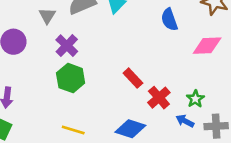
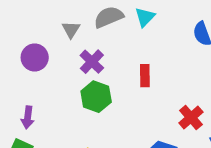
red rectangle: (133, 78) -> (145, 76), moved, turned 42

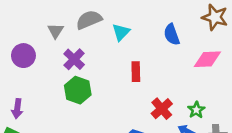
cyan triangle: (145, 17) -> (121, 32), moved
red rectangle: (145, 76) -> (136, 72), moved

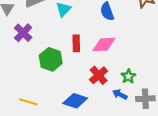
pink diamond: (207, 59) -> (104, 44), moved
green hexagon: (78, 90) -> (51, 59), moved

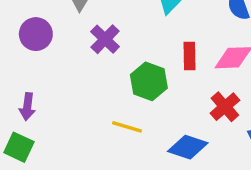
yellow line: (28, 102) -> (127, 127), moved

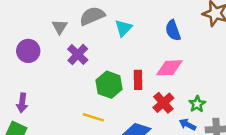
red rectangle: (189, 56) -> (138, 80), moved

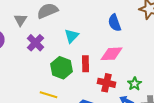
cyan triangle: (124, 28) -> (72, 36), moved
red cross: (163, 103) -> (106, 83), turned -36

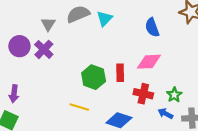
cyan triangle: (72, 36) -> (105, 19), moved
purple cross: (36, 43) -> (44, 49), moved

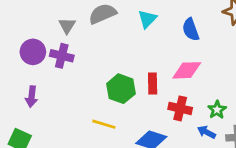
cyan triangle: (105, 19) -> (147, 19), moved
purple cross: (44, 49) -> (62, 56), turned -30
purple arrow: (14, 94) -> (32, 97), moved

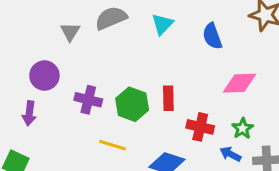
purple circle: (33, 52) -> (44, 76), moved
purple cross: (62, 56) -> (88, 100), moved
pink diamond: (187, 70) -> (240, 83), moved

